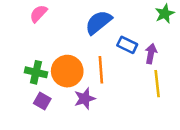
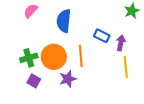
blue semicircle: (98, 22) -> (64, 21), moved, turned -45
green cross: (36, 72) -> (29, 58), turned -30

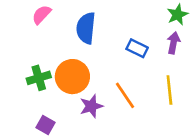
purple arrow: (121, 43) -> (173, 43), moved
orange line: (81, 56) -> (125, 95), moved, turned -30
purple square: (34, 81) -> (45, 125), moved

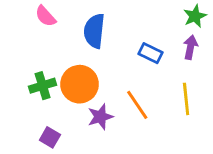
pink semicircle: (41, 15) -> (45, 16), turned -85

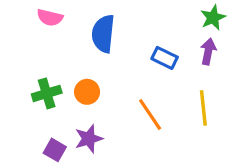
pink semicircle: (45, 16) -> (50, 18), turned -35
orange circle: (80, 84) -> (87, 92), size x0.6
purple star: (100, 117) -> (89, 139), moved

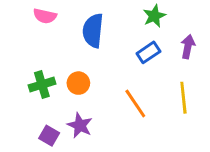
green star: (213, 18) -> (154, 16), moved
blue rectangle: (165, 58) -> (148, 52), turned -60
purple star: (89, 139) -> (80, 125), turned -30

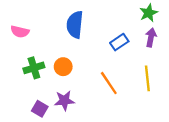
pink semicircle: (45, 16) -> (20, 32), moved
green star: (154, 16) -> (149, 13), moved
purple star: (80, 125) -> (64, 101), turned -30

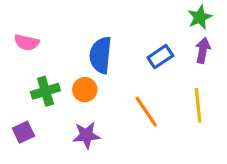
blue semicircle: (75, 25) -> (101, 55), moved
purple square: (40, 109) -> (23, 132), moved, turned 35

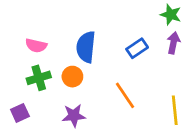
green star: (200, 17) -> (171, 15), turned -30
pink semicircle: (27, 42) -> (36, 46), moved
yellow line: (198, 105) -> (175, 110), moved

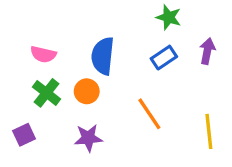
green star: (171, 15) -> (169, 17), moved
green cross: (39, 78) -> (46, 93), turned -35

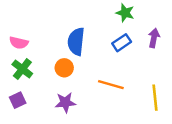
pink semicircle: (43, 54) -> (19, 43), moved
green cross: (46, 93) -> (22, 69), moved
orange line: (149, 114) -> (111, 85), turned -40

